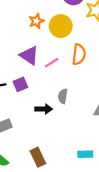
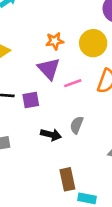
orange star: (36, 21) -> (55, 41), moved
brown rectangle: (38, 157) -> (67, 179), moved

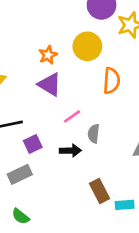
pink line: (73, 83) -> (72, 116), moved
purple square: (31, 100) -> (33, 144), moved

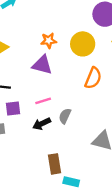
purple triangle: (50, 85) -> (42, 65), turned -35
pink line: (72, 116) -> (43, 101), moved
black arrow: (70, 151) -> (42, 124), turned 138

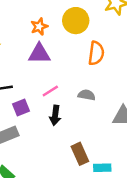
gray semicircle: (65, 116) -> (87, 95), moved, turned 91
black arrow: (42, 124) -> (55, 115), turned -42

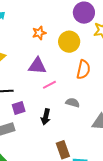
orange star: (39, 27) -> (39, 33), moved
pink line: (50, 91) -> (49, 85), moved

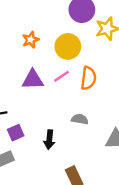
pink line: (49, 85) -> (62, 76), moved

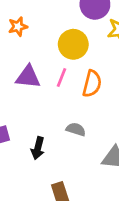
orange star: (31, 40) -> (18, 27), moved
pink line: (62, 76) -> (61, 78), turned -42

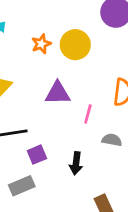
yellow circle: (73, 44) -> (75, 45), moved
pink line: (61, 78) -> (88, 114), moved

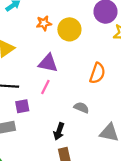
pink line: (88, 114) -> (45, 87), moved
black arrow: (76, 163) -> (59, 131), moved

